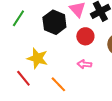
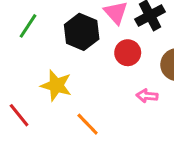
pink arrow: (84, 64) -> (147, 96), moved
red line: (23, 78) -> (19, 115), moved

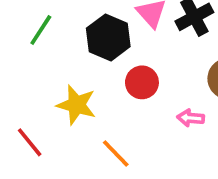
red circle: (128, 53) -> (142, 82), moved

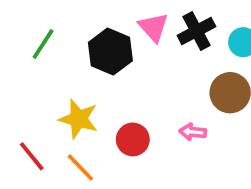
red circle: (142, 82) -> (133, 139), moved
orange line: (116, 154) -> (80, 168), moved

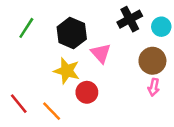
pink triangle: (153, 27) -> (101, 53), moved
yellow star: (79, 119) -> (67, 71), moved
pink arrow: (193, 132) -> (154, 87), moved, turned -84

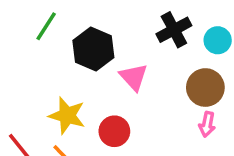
green line: (26, 28) -> (46, 26), moved
yellow star: (67, 71) -> (67, 116), moved

